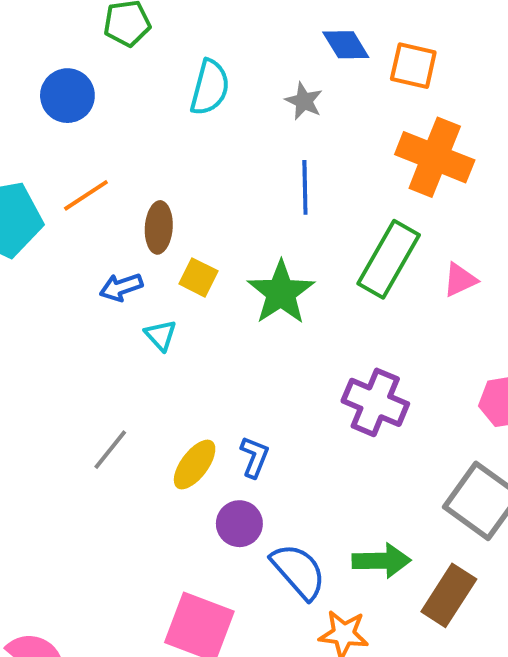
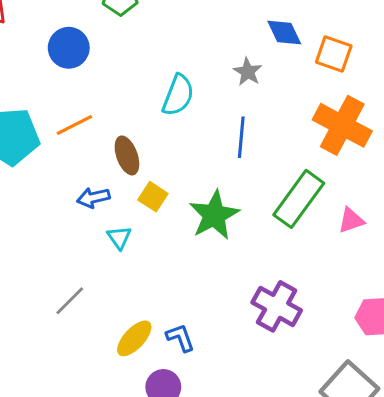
cyan semicircle: (210, 87) -> (178, 95), moved
brown ellipse: (159, 227) -> (127, 155), turned -30
gray line: (110, 450) -> (70, 301), moved
blue L-shape: (255, 457) -> (180, 338), turned -48

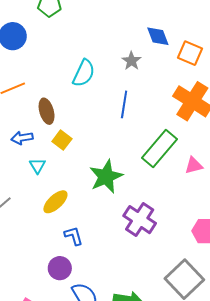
green star: (214, 215) -> (106, 177), moved
yellow ellipse: (134, 338) -> (55, 202), moved

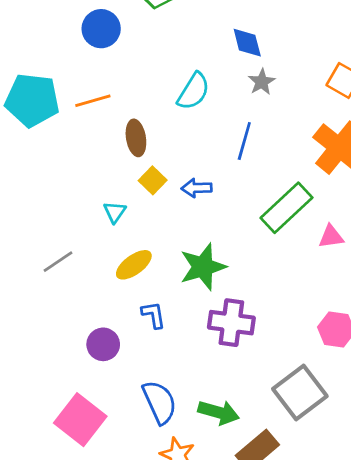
blue diamond: (158, 36) -> (247, 43), moved
blue arrow: (22, 138) -> (197, 188), moved
green star: (106, 177) -> (203, 267), moved
purple cross: (140, 220) -> (231, 323), moved, turned -32
purple circle: (60, 268) -> (103, 344), moved

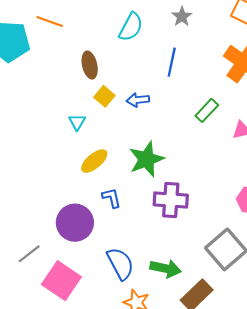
orange line: (93, 101) -> (50, 21), moved, turned 40
green rectangle: (287, 208) -> (207, 110), size x0.6
gray line: (58, 262) -> (29, 254), moved
purple circle: (103, 344) -> (75, 223), size x1.5

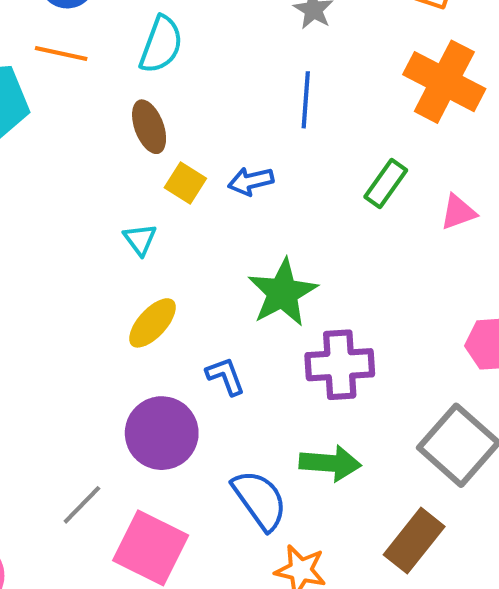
cyan semicircle: (131, 27) -> (161, 45), moved
yellow ellipse: (94, 161) -> (152, 323), moved
green arrow: (166, 268) -> (330, 463), moved

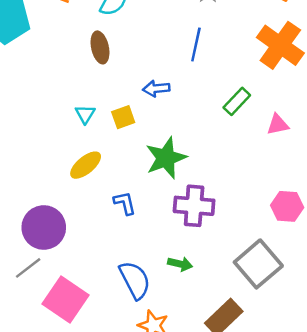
yellow square: (185, 183) -> (123, 117), moved, turned 30
purple circle: (162, 433) -> (44, 227), moved
green arrow: (330, 463) -> (180, 264), size x0.7

